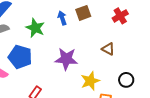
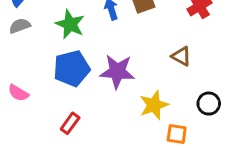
blue pentagon: (20, 57) -> (72, 68), moved, turned -30

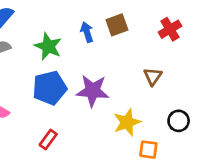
brown triangle: (181, 56) -> (153, 76), turned 36

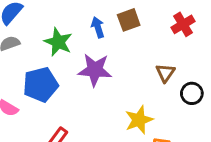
blue pentagon: (50, 88) -> (41, 85), moved
purple star: (93, 91) -> (95, 70), moved
black circle: (179, 121) -> (192, 93), moved

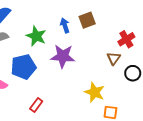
red cross: (183, 24) -> (126, 39), moved
yellow star: (139, 120) -> (95, 92), turned -30

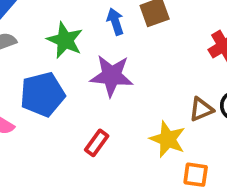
brown triangle: (114, 58) -> (201, 109), moved, turned 32
red rectangle: (36, 105) -> (97, 143), moved

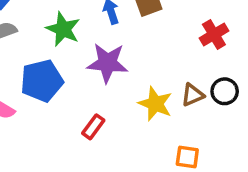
yellow star: (168, 139) -> (155, 104), moved

